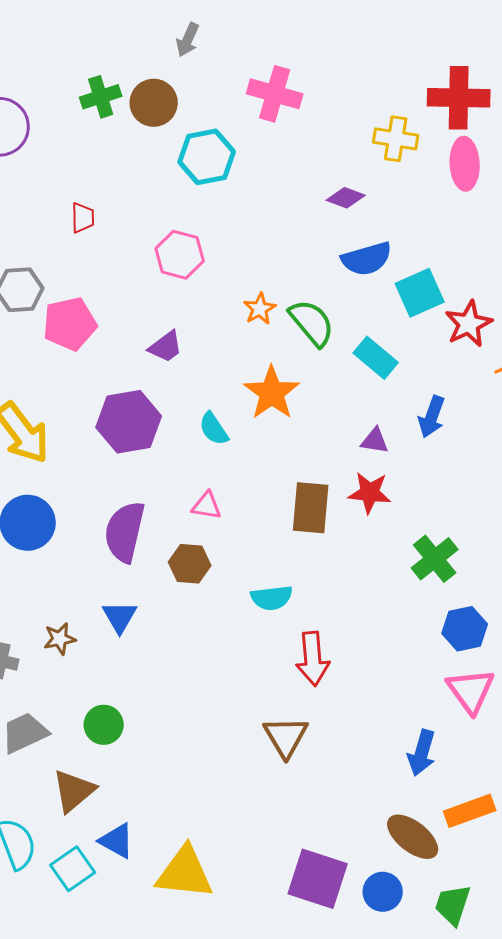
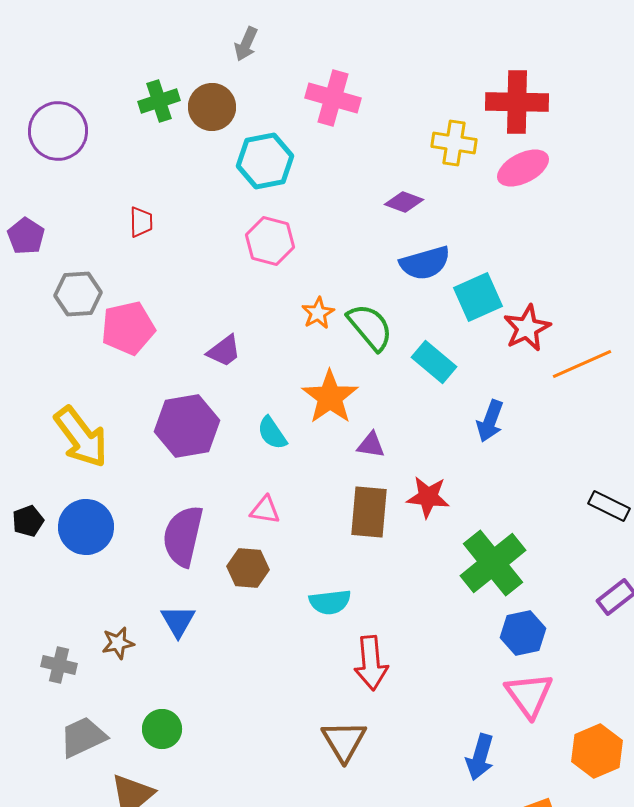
pink ellipse: (465, 164) -> (523, 168), turned 66
pink hexagon: (180, 255) -> (270, 241), moved
purple triangle: (375, 441) -> (371, 445), moved
green cross: (435, 559) -> (493, 563), size x1.4

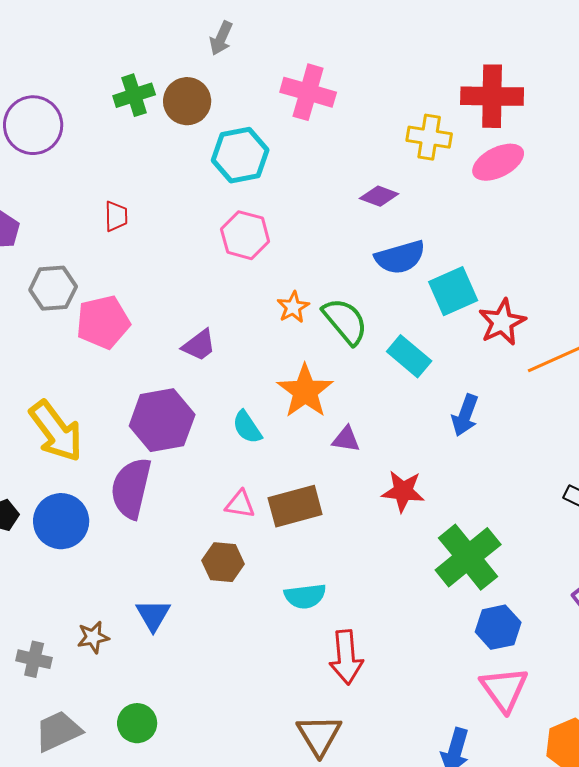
brown rectangle: (369, 512) -> (295, 506), moved, turned 70
purple semicircle: (183, 536) -> (131, 488), moved

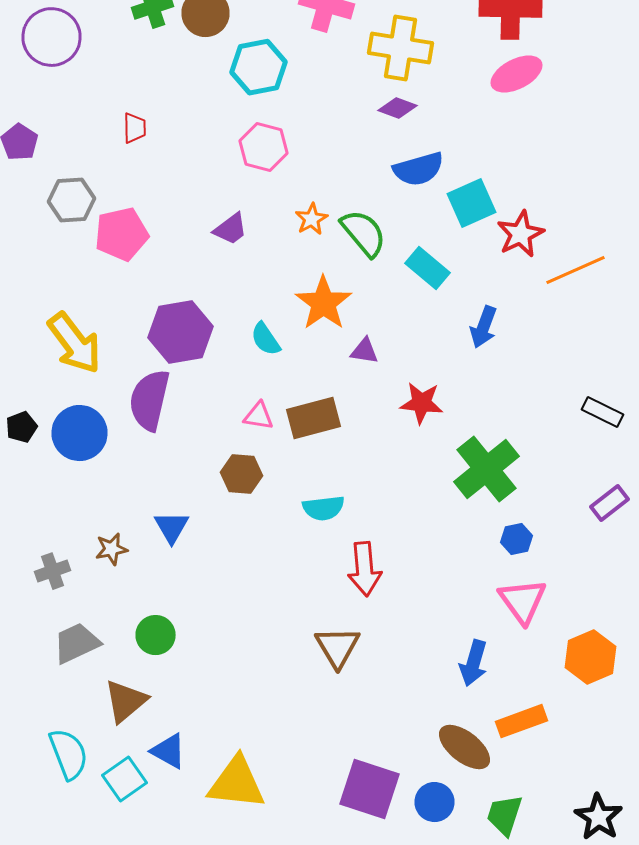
yellow cross: (429, 137) -> (400, 48), moved, size x1.4
purple trapezoid: (199, 345) -> (230, 229), moved
blue hexagon: (498, 627) -> (516, 539), size x0.7
gray cross: (34, 659) -> (52, 571), turned -32

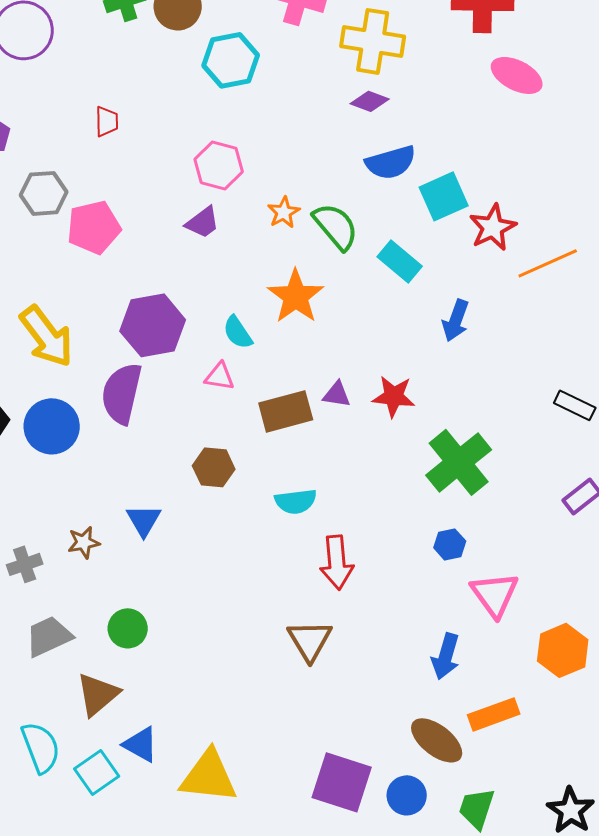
pink ellipse: (516, 74) -> (517, 75), moved, turned 54
pink hexagon: (264, 147) -> (219, 165), moved
purple triangle: (364, 351) -> (337, 394), moved
pink triangle: (258, 416) -> (220, 376), moved
blue hexagon: (516, 539) -> (450, 544), moved

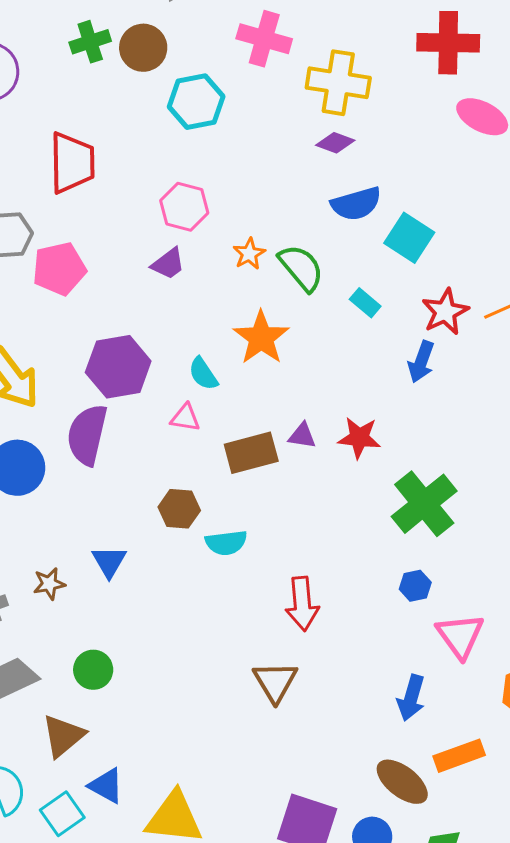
red trapezoid: (107, 121) -> (72, 163), size x2.0
cyan square: (444, 196) -> (409, 238), turned -33
red star: (493, 227) -> (445, 312), moved
cyan rectangle: (400, 261) -> (365, 303), size x0.7
cyan semicircle: (296, 501) -> (226, 543), moved

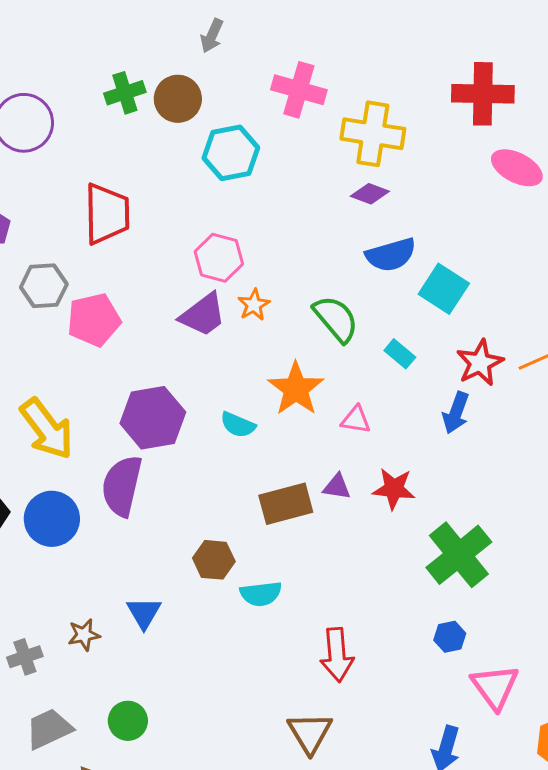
orange star: (249, 254) -> (254, 305), moved
purple trapezoid: (168, 264) -> (203, 315), size x1.4
cyan semicircle: (203, 374) -> (238, 425), turned -33
pink triangle: (185, 418) -> (356, 420), moved

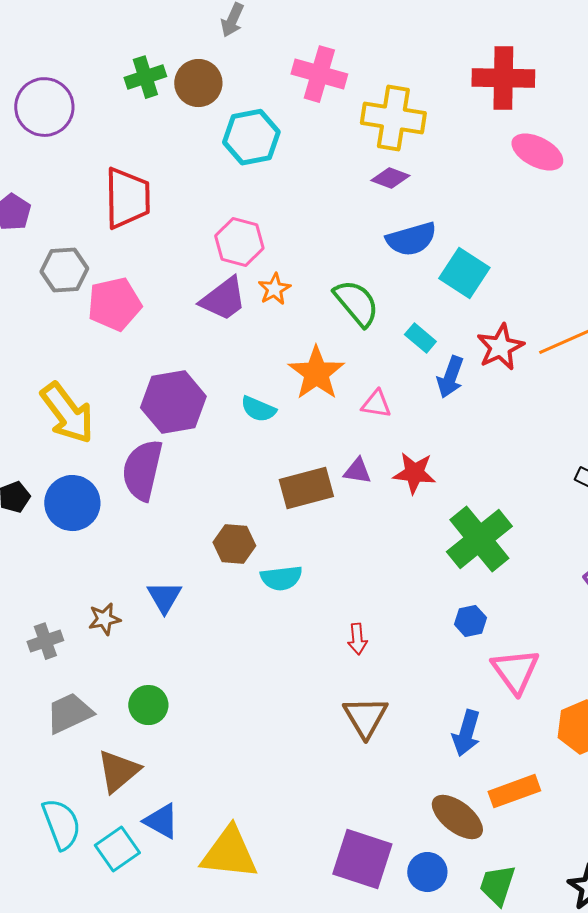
blue arrow: (456, 413) -> (450, 377), moved
red arrow: (337, 655) -> (357, 639), size x0.6
brown triangle: (310, 733) -> (365, 717), moved

